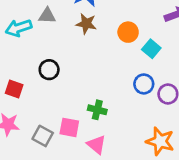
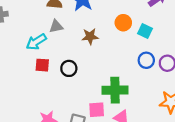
brown star: (86, 24) -> (90, 36), moved
red square: (14, 89) -> (42, 65), moved
green cross: (97, 110) -> (115, 90), size x1.6

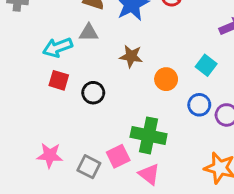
orange circle: (123, 23) -> (166, 79), moved
pink square: (97, 110) -> (118, 156), turned -35

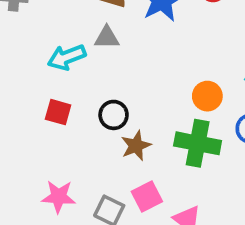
brown star: (131, 56) -> (136, 146), moved, turned -30
red square: (59, 80) -> (58, 112), moved
green cross: (149, 135) -> (198, 143), moved

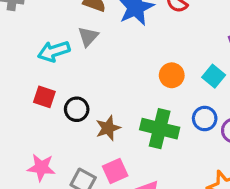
gray triangle: (107, 38) -> (88, 37), turned -50
orange circle: (207, 96) -> (172, 75), moved
black circle: (114, 115) -> (77, 109), moved

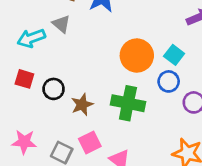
gray triangle: (88, 37) -> (61, 24), turned -30
orange circle: (172, 75) -> (137, 56), size x1.5
blue circle: (205, 118) -> (169, 81), moved

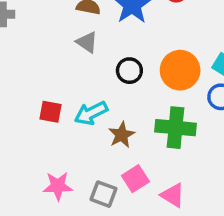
cyan arrow: (31, 38) -> (91, 113), moved
black circle: (54, 89) -> (129, 71), moved

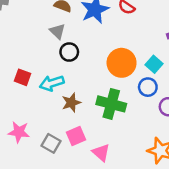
black circle: (129, 71) -> (69, 52), moved

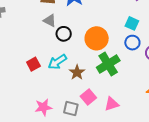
orange circle: (122, 63) -> (97, 38), moved
red square: (23, 77) -> (33, 64), turned -32
green cross: (111, 104) -> (108, 64), turned -30
pink triangle: (101, 153) -> (112, 104), turned -42

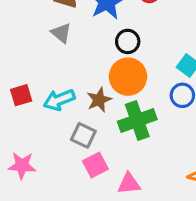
black circle: (64, 34) -> (128, 41), moved
brown star: (77, 72) -> (99, 100), moved
gray square: (71, 109) -> (83, 135), moved

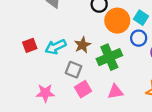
orange circle: (128, 77) -> (117, 21), moved
pink star: (22, 165) -> (45, 93), moved
pink triangle: (129, 184) -> (115, 92), moved

